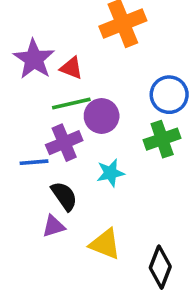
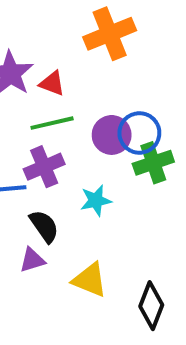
blue circle: (169, 95) -> (139, 133), moved
purple circle: (102, 116) -> (112, 135), moved

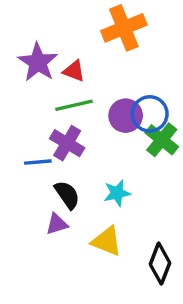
green cross: (153, 163) -> (162, 140), turned -32
purple cross: (44, 167) -> (67, 143), turned -36
cyan star: (96, 200) -> (117, 193), moved

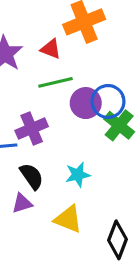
red triangle: (74, 71) -> (51, 49), moved
green line: (74, 105) -> (55, 82), moved
purple cross: (67, 143) -> (32, 129), turned 36

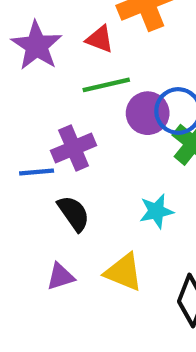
cyan star: (78, 175) -> (156, 211), moved
purple triangle: (22, 203) -> (61, 277), moved

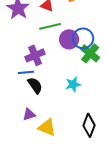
blue line: (37, 172) -> (26, 72), moved
yellow triangle: (124, 272) -> (47, 127), moved

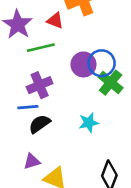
green line: (50, 26) -> (41, 48), moved
black semicircle: (35, 85) -> (40, 124), turned -90

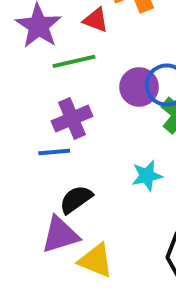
black semicircle: (40, 124) -> (76, 199), moved
purple triangle: (32, 161) -> (60, 235), size x1.5

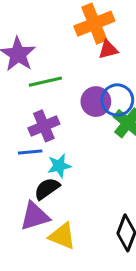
red triangle: (96, 20) -> (108, 50), moved, turned -35
cyan star: (147, 176) -> (59, 166), moved

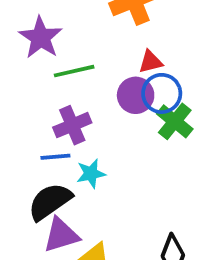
red triangle: (108, 50) -> (151, 62), moved
black semicircle: (47, 189) -> (50, 201), moved, size x1.4

